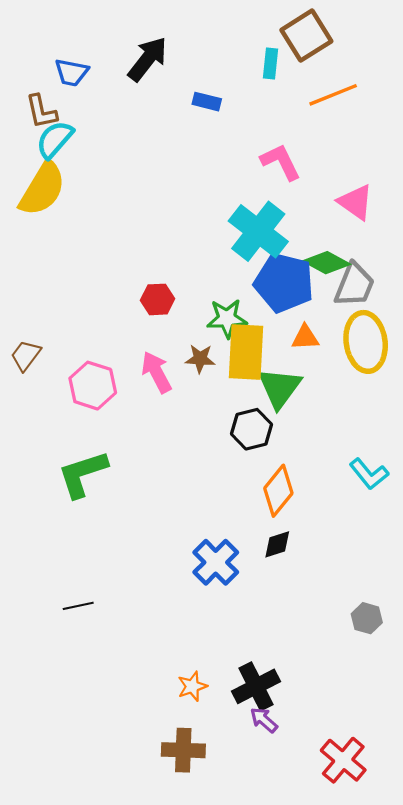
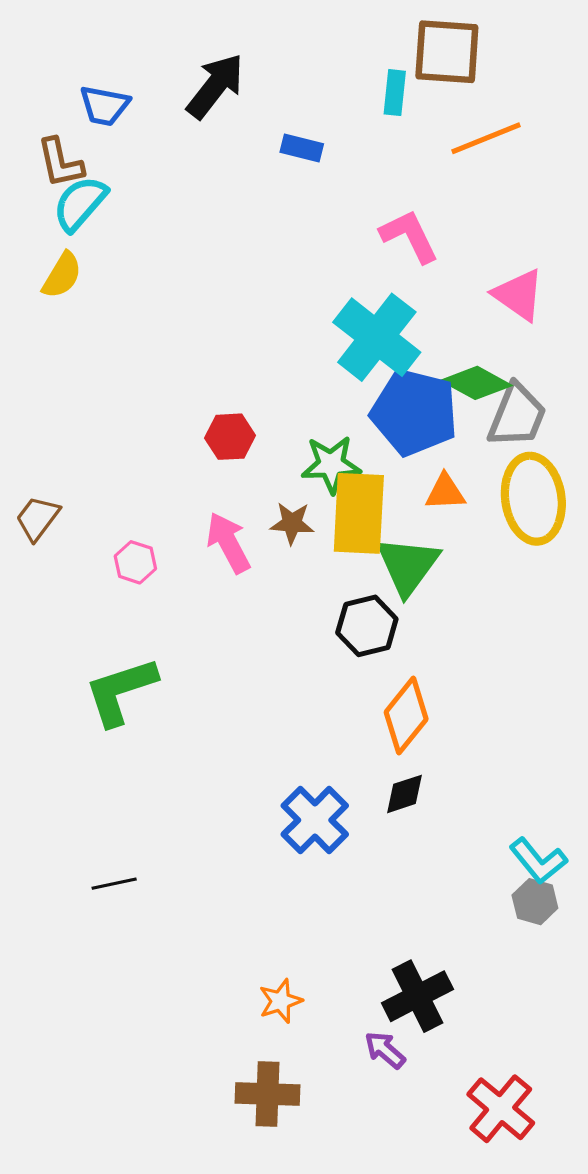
brown square: (306, 36) -> (447, 52), turned 36
yellow semicircle: (42, 189) -> (62, 275), size x0.6
pink hexagon: (93, 386) -> (135, 562), size x0.6
cyan L-shape: (369, 474) -> (538, 861), moved
black cross: (256, 686) -> (418, 996), moved

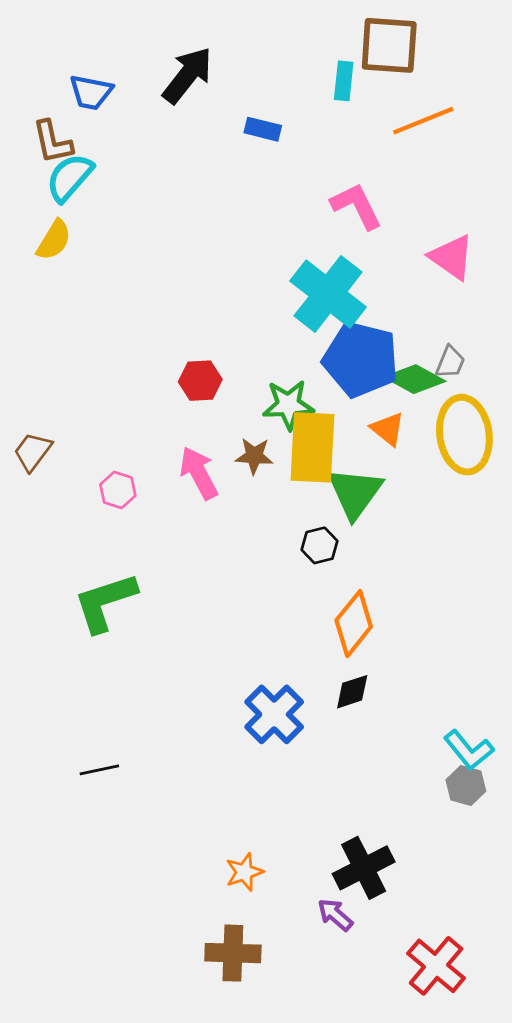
green diamond: (476, 383) -> (415, 379), moved
gray trapezoid: (517, 416) -> (450, 362), size x0.6
orange triangle: (445, 492) -> (388, 429), turned 42
black hexagon: (367, 626) -> (320, 545), size x0.7

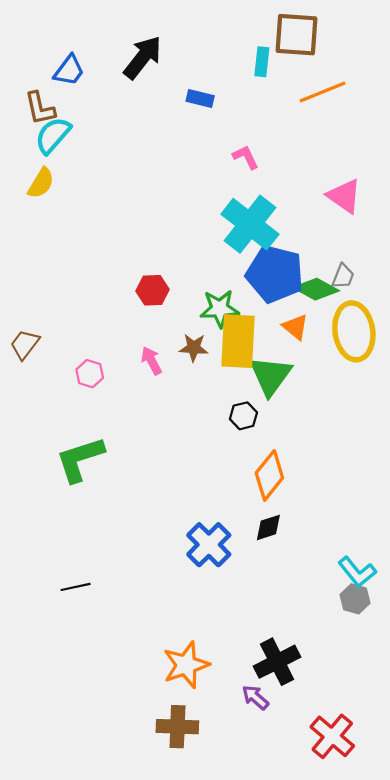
blue trapezoid: (91, 92) -> (69, 70), turned -64
pink L-shape: (356, 206) -> (246, 157), moved, size x0.7
pink arrow: (199, 473) -> (151, 361), size x0.7
orange star: (244, 872) -> (186, 665), size x1.6

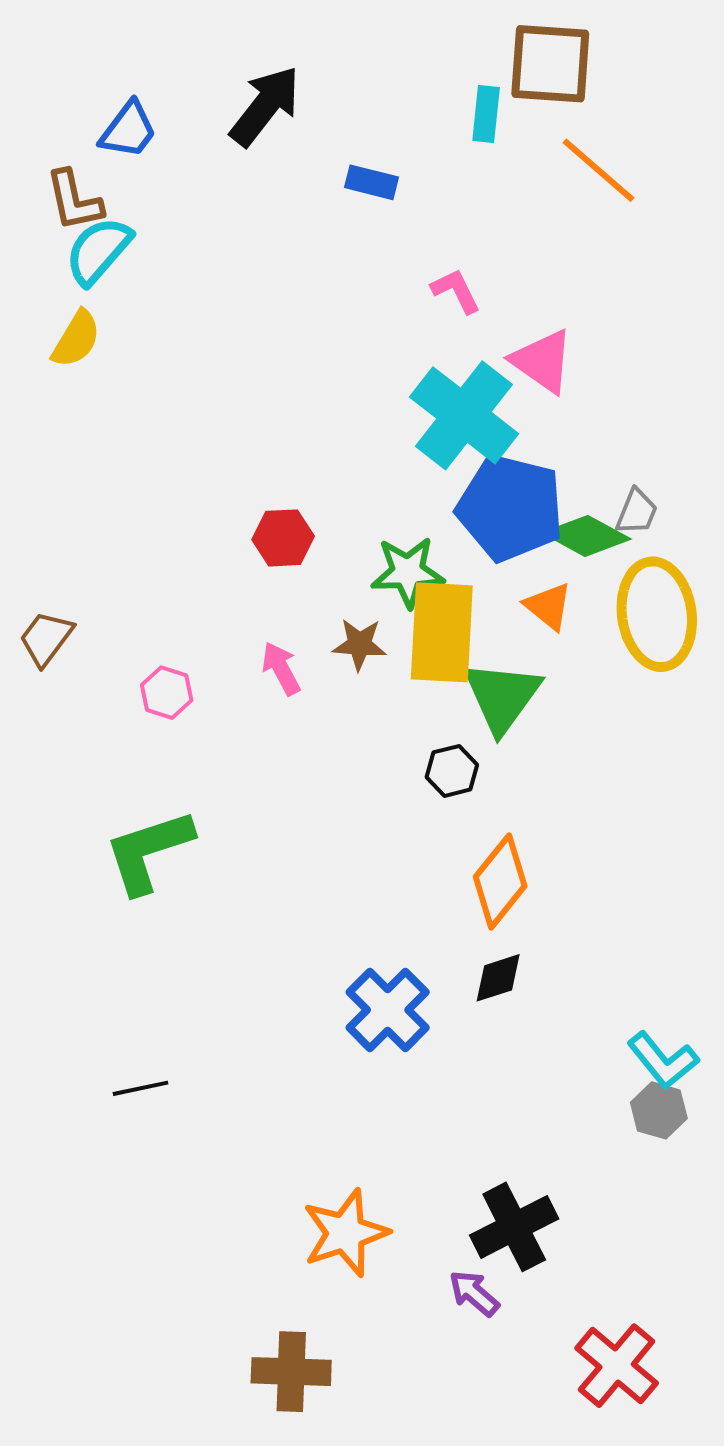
orange line: (323, 92) -> (599, 170), turned 63
pink triangle: (344, 196) -> (542, 361), moved
brown cross: (177, 727) -> (291, 1372), moved

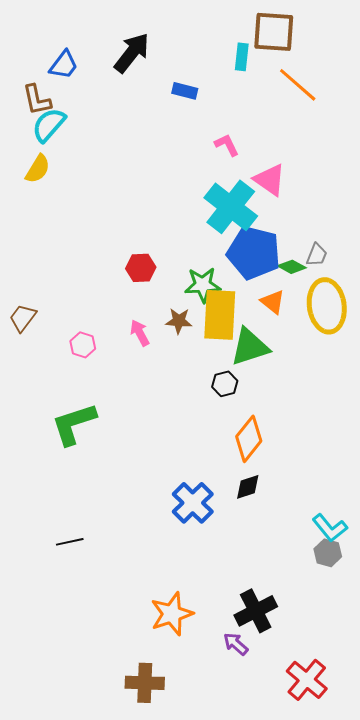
green diamond: (586, 536) -> (292, 267), size x0.7
green triangle: (502, 697) -> (250, 347), turned 36

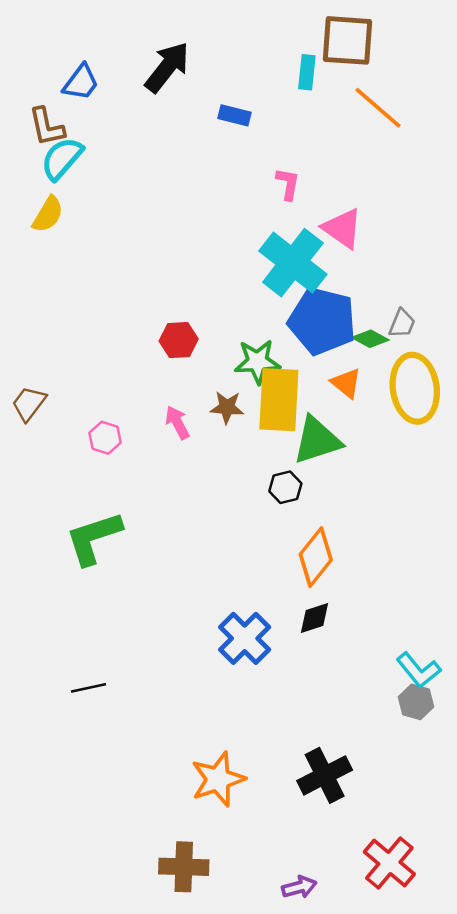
pink L-shape: (227, 145) -> (288, 184), turned 36
purple arrow: (236, 644) -> (299, 887), moved, turned 124

